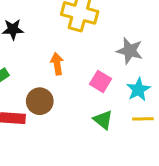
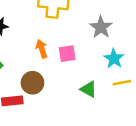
gray star: (130, 51) -> (101, 27), turned 30
pink square: (101, 81) -> (67, 54), moved, turned -30

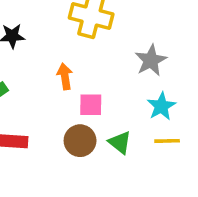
pink square: (67, 54) -> (91, 105), moved
brown circle: (32, 83) -> (80, 141), moved

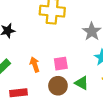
orange arrow: (65, 76) -> (35, 65), moved

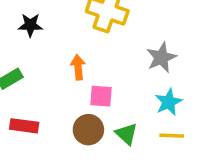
orange arrow: (35, 65) -> (78, 67), moved

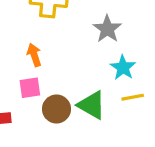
pink square: (101, 96) -> (30, 88), moved
green triangle: (126, 134) -> (92, 105), size x1.4

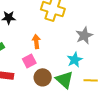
cyan star: (123, 68) -> (75, 60), moved
pink square: (30, 88) -> (29, 61), turned -32

